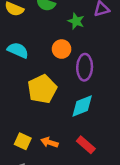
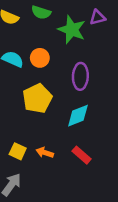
green star: (76, 21) -> (72, 30), size x1.6
orange circle: (62, 49) -> (40, 58), moved

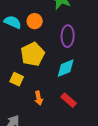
yellow square: (18, 151) -> (17, 79), moved
orange arrow: (45, 153) -> (39, 98), turned -120

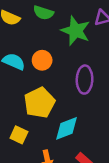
cyan diamond: (66, 68) -> (67, 128), moved

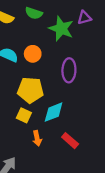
yellow pentagon: (40, 103) -> (30, 90), turned 30
yellow square: (19, 135) -> (24, 115), moved

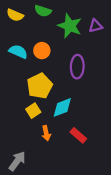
purple triangle: (84, 18) -> (95, 26), moved
yellow pentagon: (30, 90) -> (40, 86), turned -30
yellow square: (24, 115) -> (33, 111), turned 32

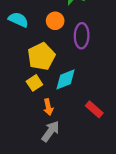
orange circle: (42, 51) -> (55, 21), moved
red rectangle: (78, 135) -> (94, 109), moved
gray arrow: (17, 161) -> (51, 131), moved

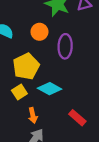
cyan diamond: (65, 79) -> (50, 89), turned 50

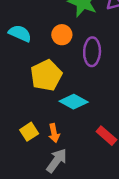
yellow square: (19, 92) -> (29, 132), moved

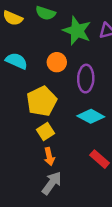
cyan diamond: (74, 102) -> (91, 116), moved
yellow square: (29, 132) -> (45, 131), moved

